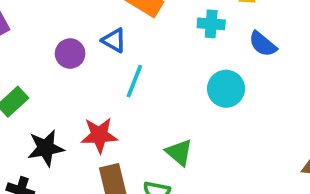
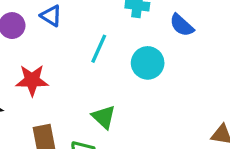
cyan line: (134, 81) -> (99, 49), moved
red star: (99, 135) -> (32, 80), moved

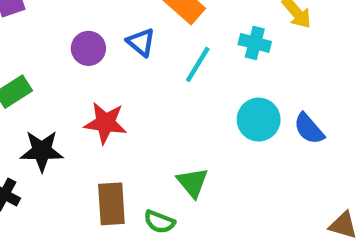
blue semicircle: (182, 25) -> (309, 129), moved
cyan line: (99, 49) -> (198, 64), moved

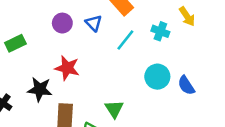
black star: (42, 151) -> (40, 89), moved

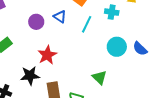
red star: (67, 68) -> (47, 55), turned -30
green triangle: (114, 109) -> (99, 77), moved

